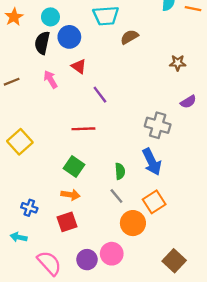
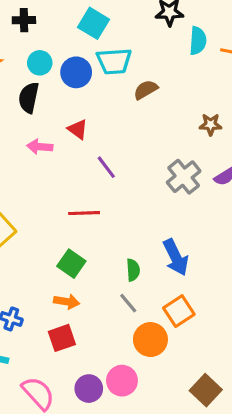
blue circle: (69, 37) -> (76, 72), moved
pink arrow: (50, 79) -> (40, 147), turned -54
gray cross: (158, 125) -> (184, 177), moved, turned 35

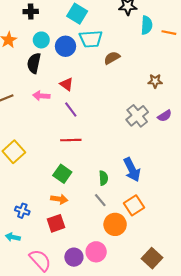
purple line: (106, 167) -> (71, 110), moved

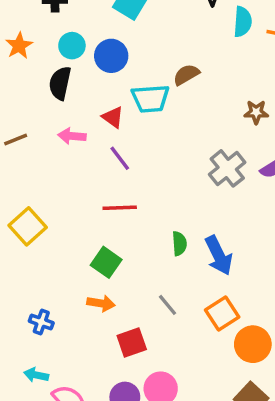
cyan trapezoid: (91, 39) -> (150, 99), moved
green semicircle: (103, 178) -> (179, 244), moved
red square: (56, 223) -> (132, 342), moved
orange circle: (115, 224) -> (253, 344), moved
cyan arrow: (13, 237) -> (36, 375), moved

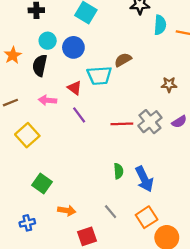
orange star: (19, 46) -> (13, 55), moved
red line: (120, 208) -> (122, 124), moved
yellow square: (28, 226) -> (27, 135), moved
green square: (106, 262) -> (42, 184), moved
blue cross: (41, 322) -> (27, 223), turned -32

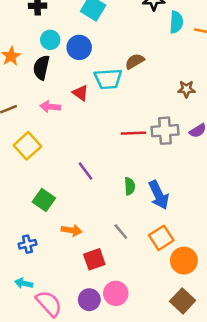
purple line: (79, 115) -> (85, 171), moved
gray cross: (150, 122) -> (165, 131), turned 35

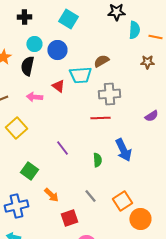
brown star: (186, 89) -> (147, 62), moved
gray cross: (165, 131) -> (109, 94), moved
blue arrow: (159, 195) -> (123, 150), moved
orange arrow: (72, 230) -> (51, 195), turned 35
blue cross: (27, 244) -> (16, 206), size x1.6

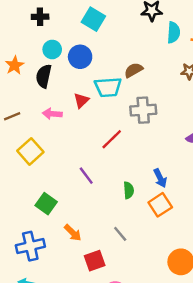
red triangle: (58, 86) -> (81, 100), turned 40
red line: (100, 118) -> (112, 139), moved, turned -42
blue arrow: (123, 150) -> (160, 178), size x0.7
orange square: (122, 201) -> (160, 205), moved

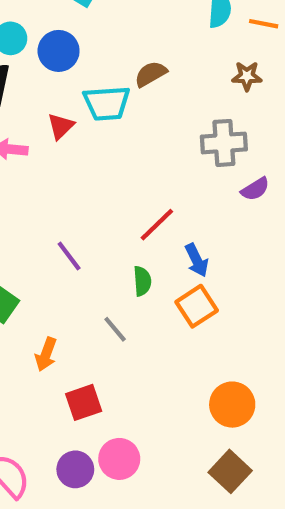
gray cross: (143, 110) -> (224, 143), moved
red line: (112, 139) -> (157, 225), moved
orange arrow: (73, 233) -> (46, 354), turned 66
gray line: (120, 234) -> (115, 329), moved

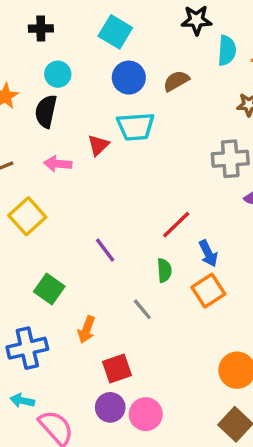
blue circle: (59, 51) -> (129, 78), moved
brown semicircle: (151, 74) -> (176, 81), moved
purple circle: (75, 469) -> (110, 407), moved

